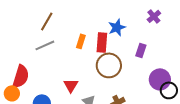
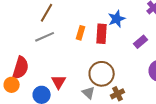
purple rectangle: (141, 50) -> (141, 42), turned 32
brown circle: (109, 65) -> (102, 74), moved
red triangle: (71, 85) -> (59, 82), moved

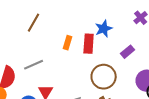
gray line: (45, 37) -> (34, 65), moved
brown circle: (102, 74) -> (104, 77), moved

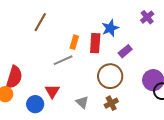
purple rectangle: (128, 52) -> (125, 51), moved
gray line: (34, 65) -> (63, 60), moved

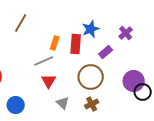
purple cross: (147, 17) -> (126, 33), moved
red triangle: (52, 91) -> (49, 81), moved

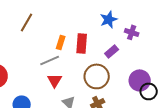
blue star: (91, 29) -> (109, 19), moved
purple cross: (126, 33) -> (132, 32), turned -32

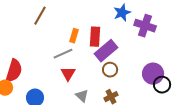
purple cross: (132, 32) -> (145, 26), size x1.5
purple rectangle: (112, 51) -> (106, 51), moved, size x1.6
brown circle: (97, 76) -> (110, 70), size x0.6

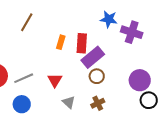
blue star: (122, 13) -> (109, 19), turned 30
gray line: (63, 54) -> (24, 78), moved
black circle: (162, 85) -> (149, 100), moved

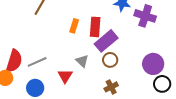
red triangle: (55, 80) -> (65, 76), moved
gray triangle: (69, 102) -> (82, 61), moved

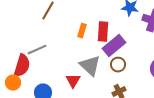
gray triangle: (82, 61) -> (90, 66), size x1.6
gray line: (37, 62) -> (37, 50), moved

